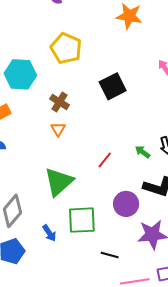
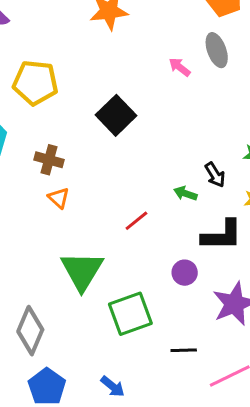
red line: (105, 160) -> (136, 221), turned 30
purple circle: (126, 204) -> (185, 273), size x0.7
blue arrow: (49, 233) -> (113, 386), moved

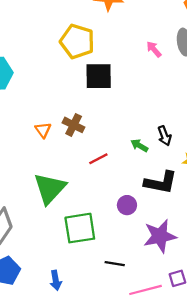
yellow pentagon: (35, 83) -> (77, 41), moved
black square: (116, 115) -> (99, 76), turned 32
brown cross: (49, 160) -> (74, 125), moved
blue arrow: (113, 386) -> (56, 280), turned 30

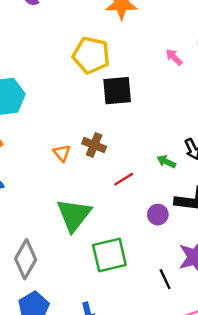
purple circle: (127, 205) -> (158, 215), moved
black line: (115, 264) -> (165, 279), moved, turned 60

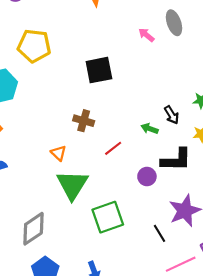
yellow pentagon: (91, 55) -> (34, 46), moved
orange triangle: (62, 153) -> (59, 153), moved
gray diamond: (26, 259) -> (33, 229), turned 32

